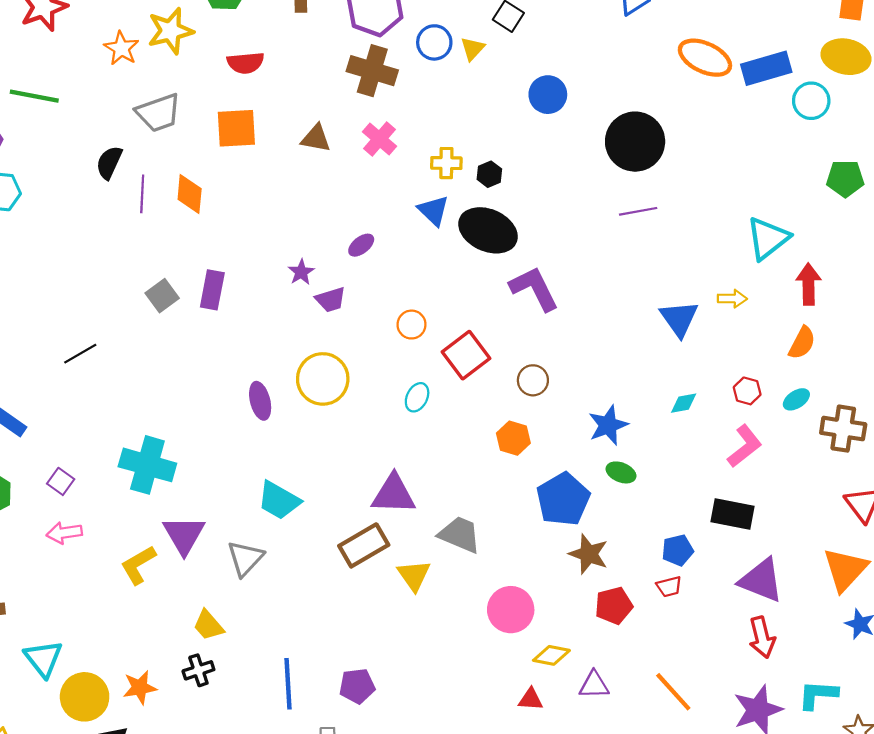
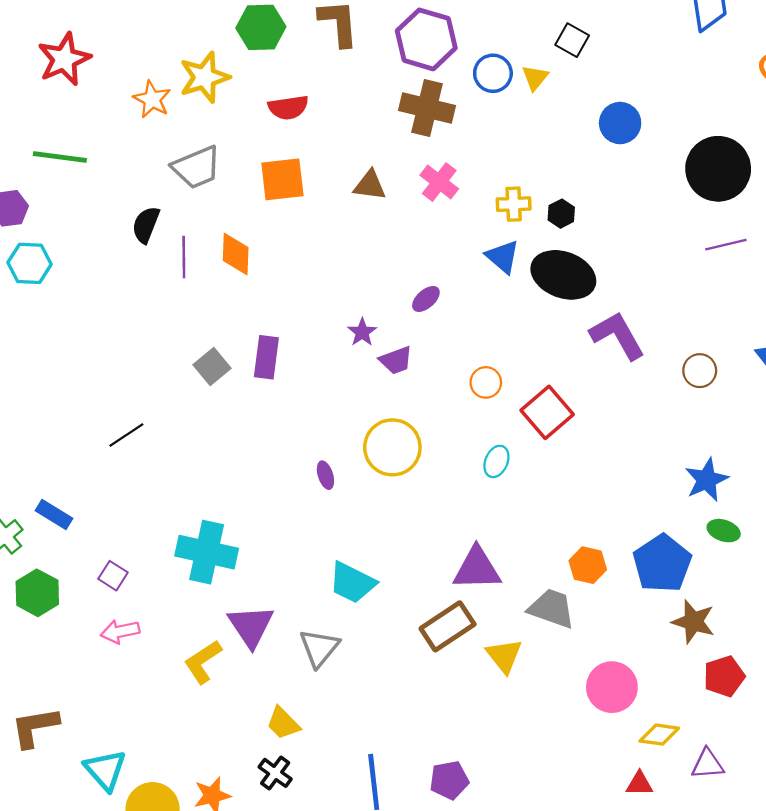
brown circle: (533, 380) -> (700, 371), moved
purple ellipse: (260, 401) -> (325, 475), size x0.7
orange hexagon: (513, 438) -> (588, 565), moved
black cross: (198, 670) -> (275, 773), turned -32

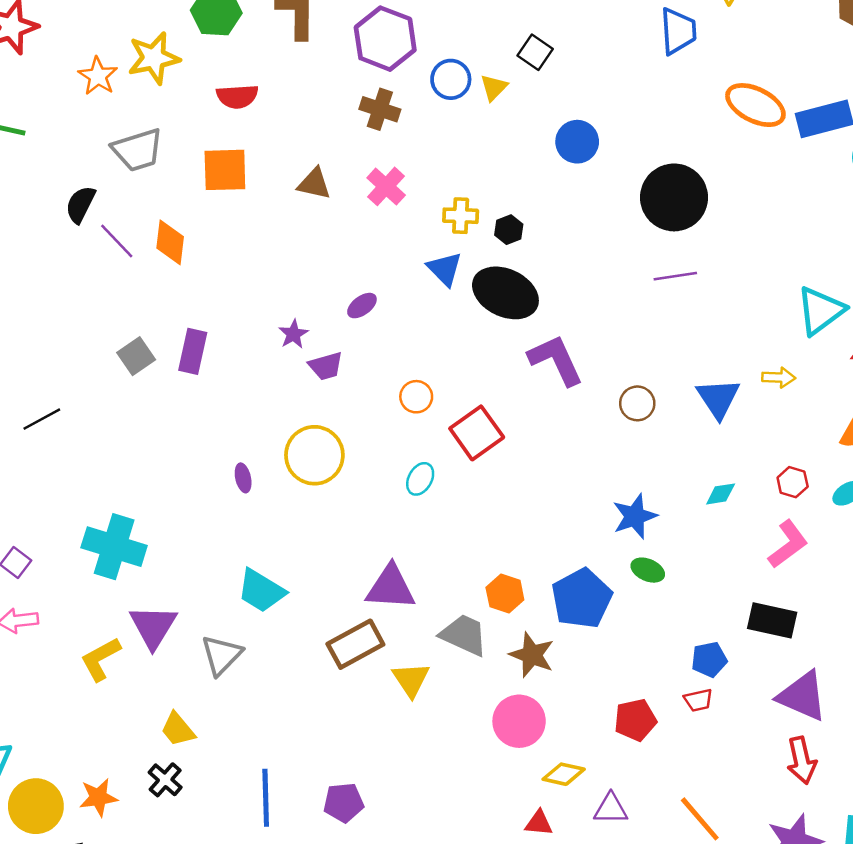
brown cross: (427, 108) -> (380, 109), size x0.7
purple line: (184, 257) -> (117, 241), turned -48
brown star: (693, 622) -> (532, 655), moved

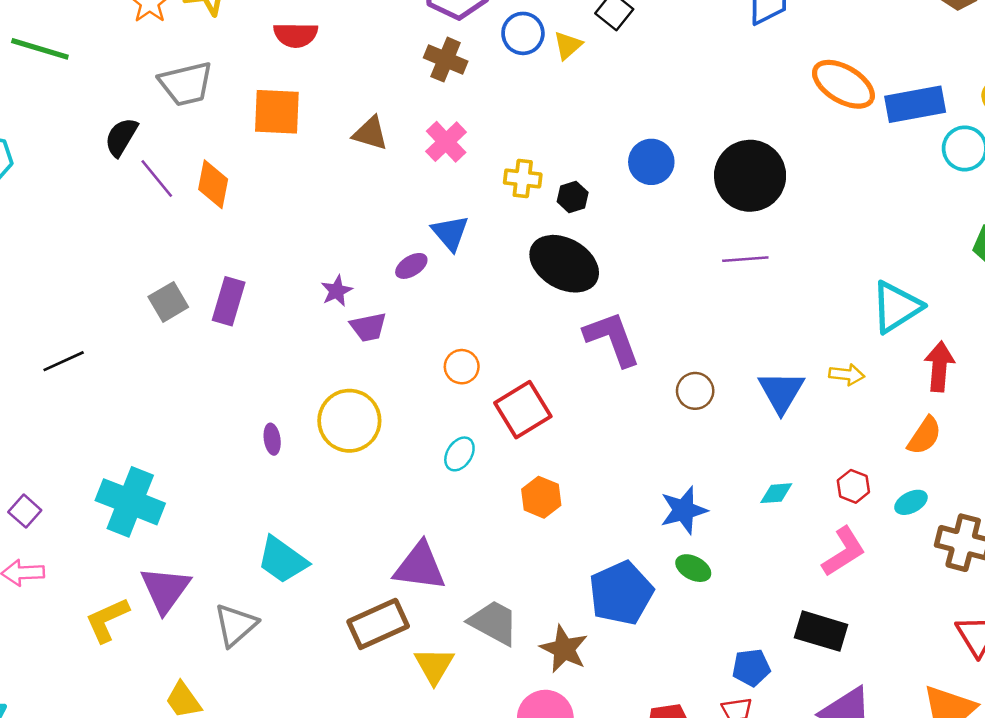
blue circle: (577, 142) -> (651, 162), moved
blue triangle: (445, 269) -> (450, 233), moved
orange hexagon: (505, 594) -> (541, 497), moved

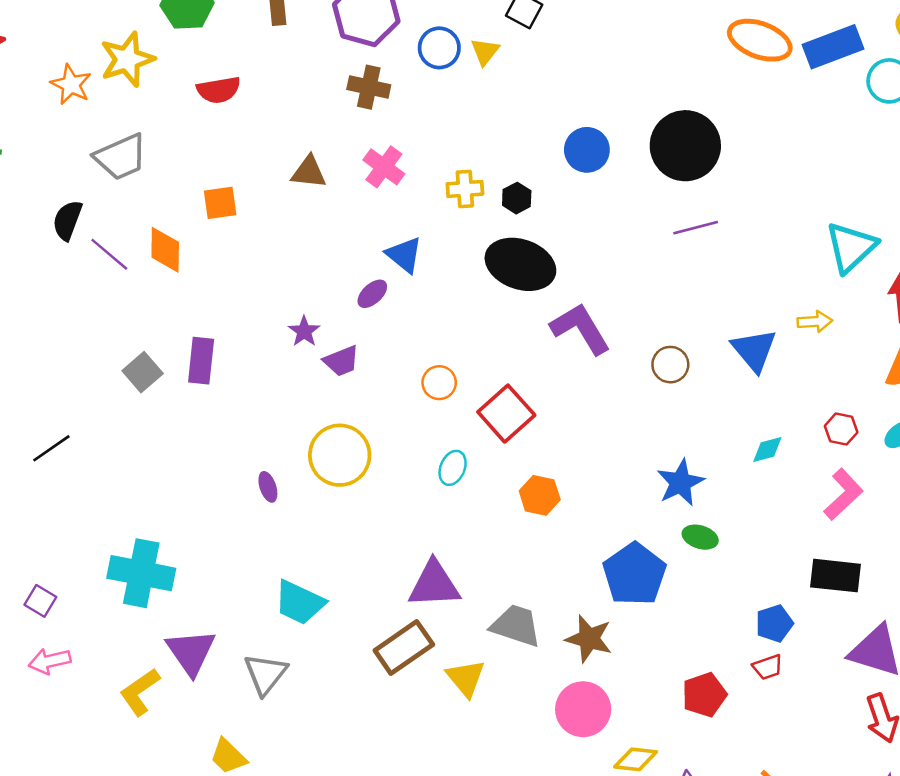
orange square: (277, 112) -> (220, 203), moved, size x0.7

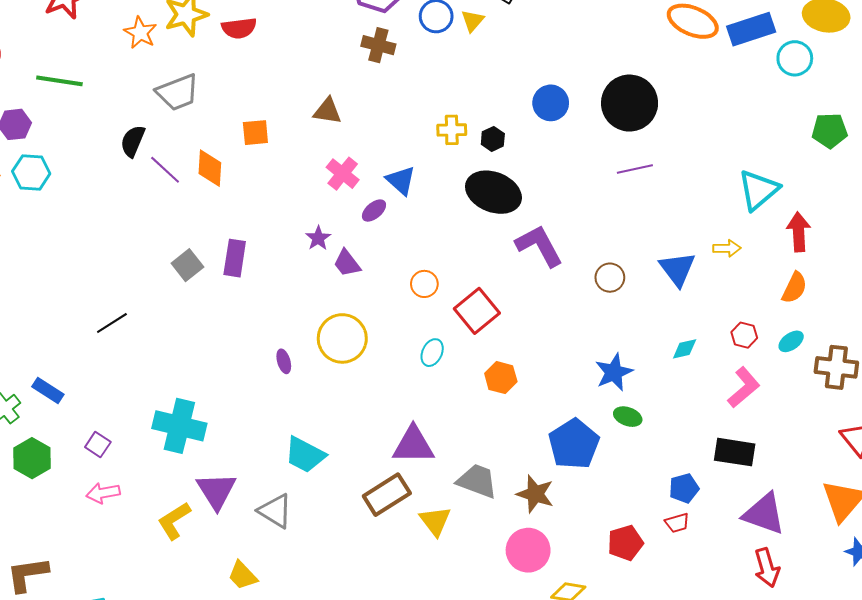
red semicircle: (219, 90) -> (239, 28), moved
pink cross: (384, 167) -> (343, 174), moved
purple trapezoid: (341, 361) -> (347, 263), turned 72
gray triangle: (265, 674) -> (275, 511), turned -39

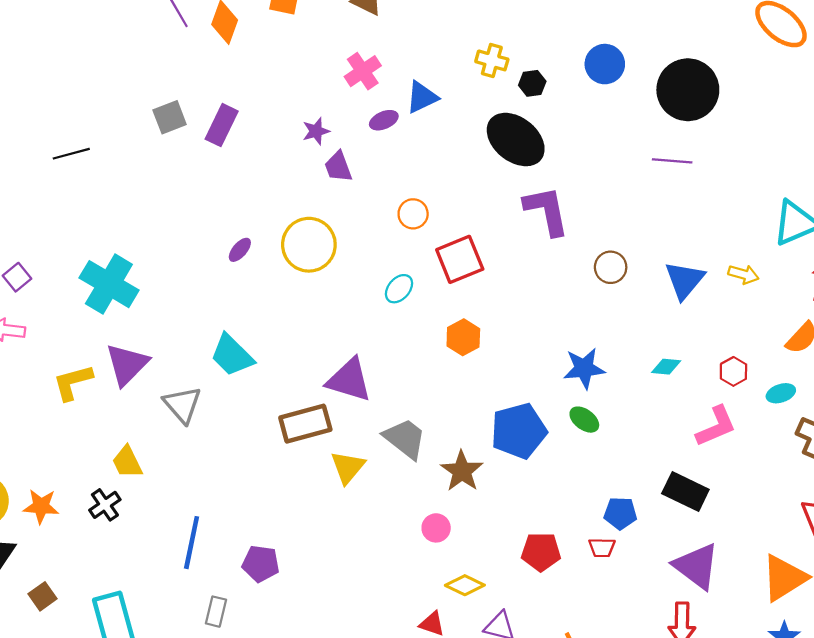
blue triangle: (401, 180) -> (422, 97), turned 36
purple ellipse: (284, 361) -> (240, 250), turned 40
pink circle: (528, 550) -> (436, 528), size x0.6

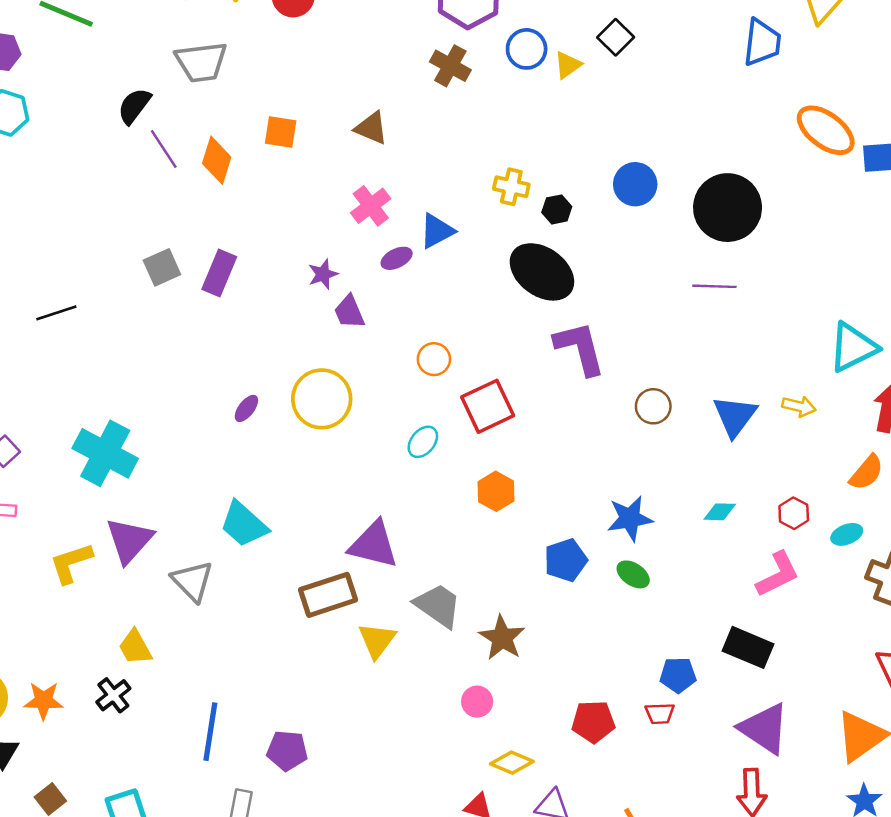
blue pentagon: (519, 431) -> (566, 560), moved, size x0.7

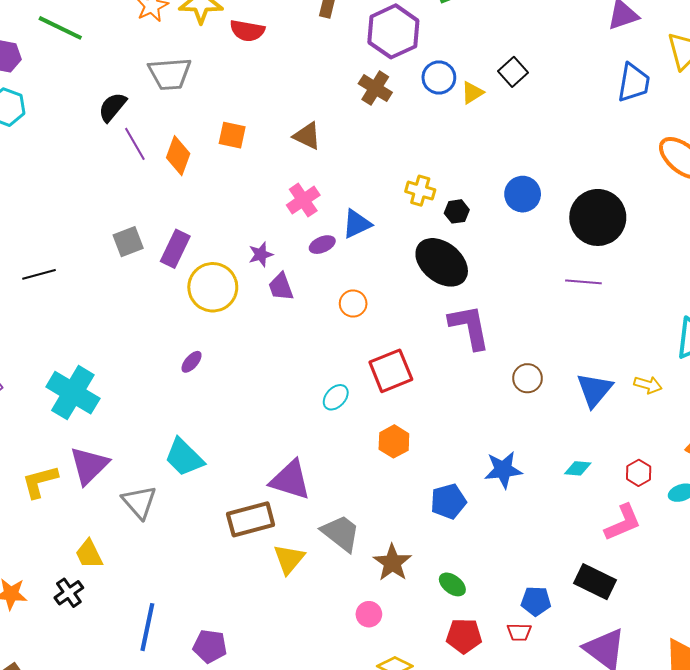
orange circle: (434, 359) -> (353, 304), moved
yellow circle: (322, 399) -> (213, 287), moved
green ellipse: (633, 574) -> (452, 584), moved

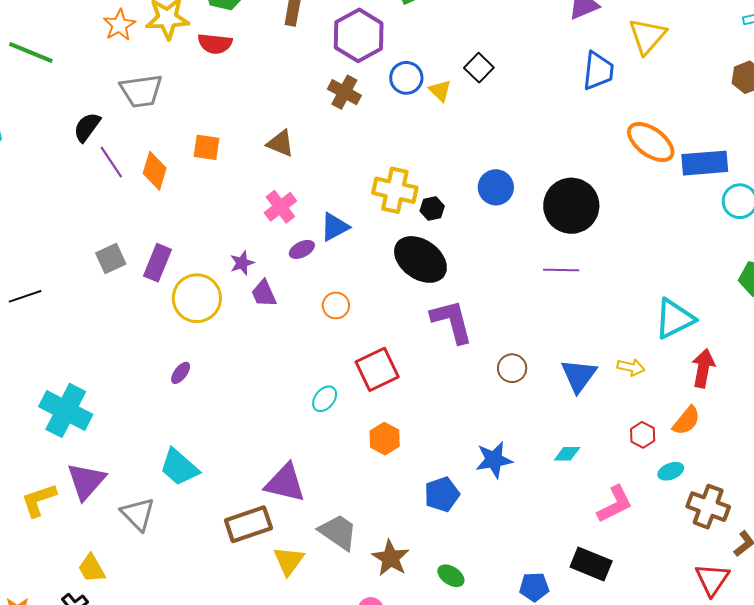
yellow triangle: (472, 93) -> (440, 91), turned -40
yellow cross: (420, 191) -> (395, 190), size x1.5
red hexagon: (639, 473) -> (643, 435), moved

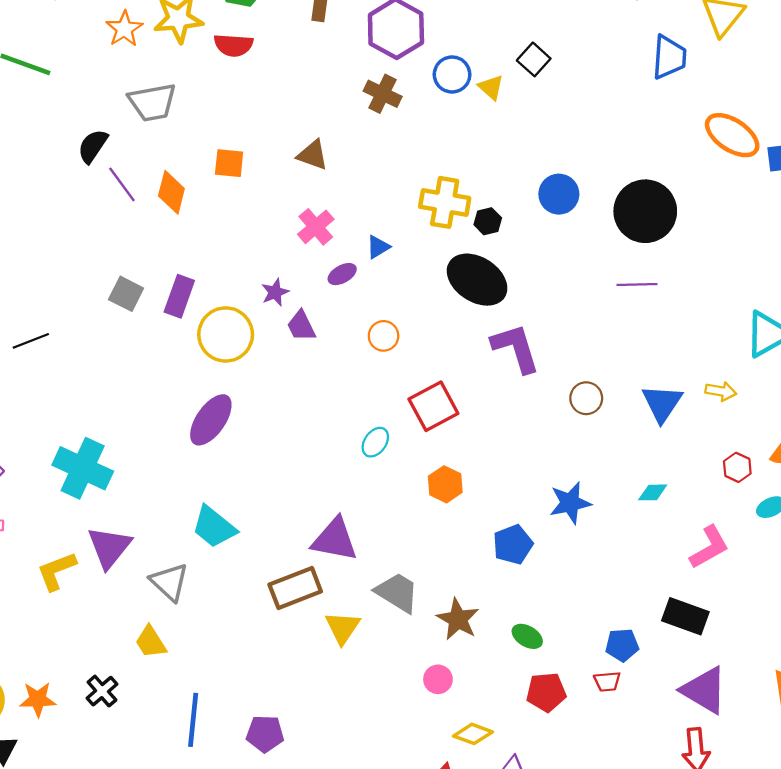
blue triangle: (335, 227) -> (378, 247), size x0.7
gray square: (111, 258) -> (126, 294), turned -36
purple ellipse: (181, 373) -> (211, 420), size x2.0
yellow trapezoid: (92, 568) -> (151, 642), moved

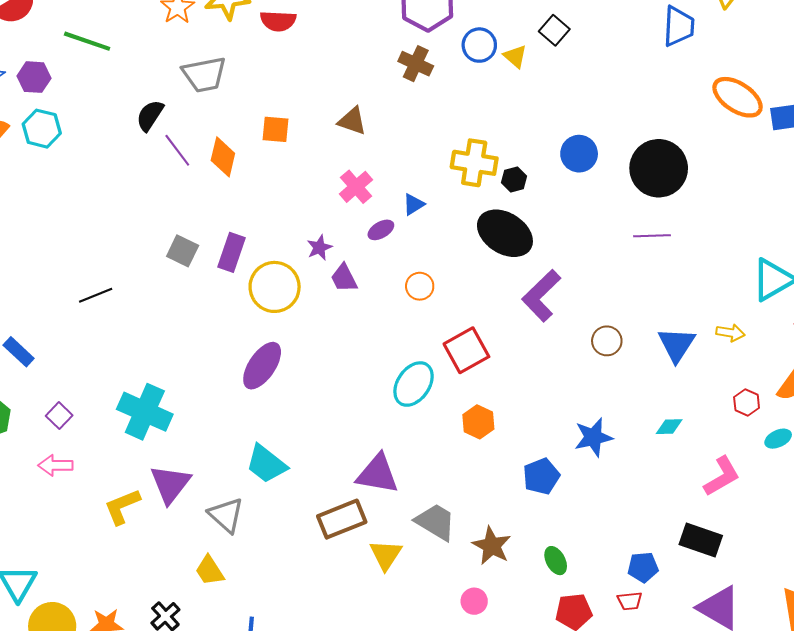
purple L-shape: (516, 348) -> (541, 296), turned -116
cyan ellipse: (375, 442) -> (414, 384), size x1.6
green ellipse: (527, 636) -> (556, 561), turned 32

